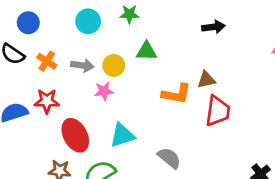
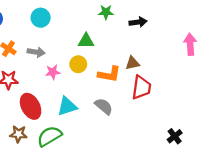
green star: (129, 14) -> (106, 12), moved
yellow circle: (114, 65) -> (78, 64), moved
gray semicircle: (169, 158) -> (104, 106), moved

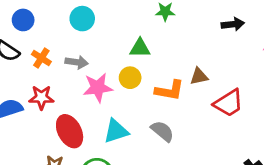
black arrow: (138, 22) -> (233, 24), moved
pink star: (53, 72) -> (98, 88), size x1.5
red trapezoid: (141, 87) -> (229, 103), moved, turned 50

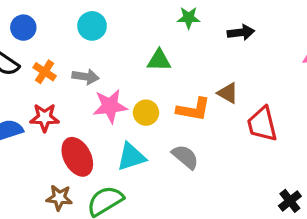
black arrow: (233, 24) -> (241, 32), moved
brown triangle: (199, 76) -> (228, 93), turned 42
yellow circle: (130, 78) -> (146, 113), moved
red trapezoid: (229, 103) -> (262, 124), turned 108

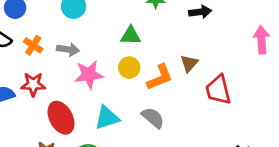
brown triangle: (228, 93) -> (189, 63), turned 42
orange L-shape: (193, 109) -> (160, 77), turned -32
yellow circle: (146, 113) -> (129, 68), moved

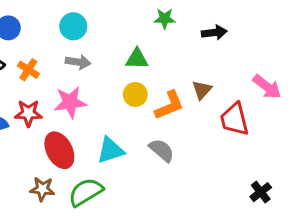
pink arrow: (261, 40) -> (267, 87), moved, turned 132
gray arrow: (68, 49) -> (78, 62), moved
pink star: (89, 75) -> (70, 102), moved

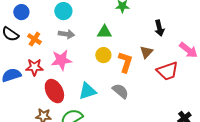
black arrow: (214, 33) -> (159, 28), moved, turned 84
orange L-shape: (169, 105) -> (125, 62), turned -50
red trapezoid: (234, 119) -> (167, 71), turned -95

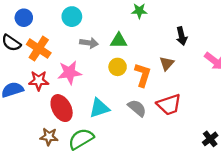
gray arrow: (66, 34) -> (89, 43), moved
orange cross: (34, 39) -> (39, 49), size x1.5
red trapezoid: (167, 71) -> (169, 105), moved

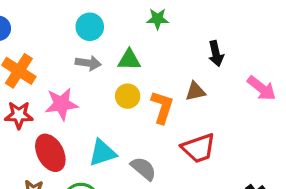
cyan circle: (72, 17) -> (90, 27), moved
brown triangle: (167, 63) -> (195, 91), turned 35
gray semicircle: (137, 108) -> (143, 169), moved

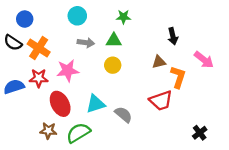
green star: (158, 19) -> (123, 17), moved
cyan circle: (90, 27) -> (77, 16), moved
orange L-shape: (162, 107) -> (178, 77), moved

